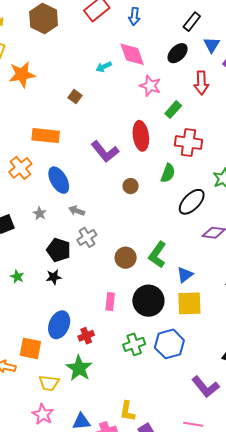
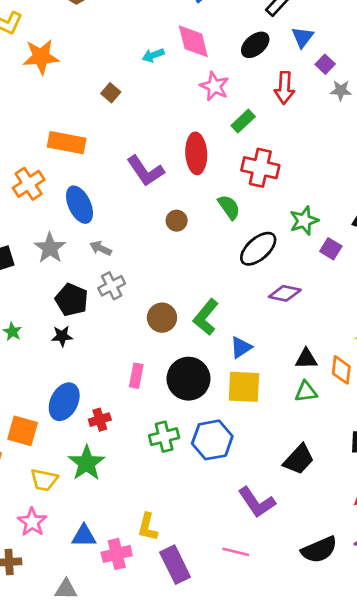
green semicircle: (168, 173) -> (229, 207), turned -60
gray star: (40, 213) -> (50, 248), size x1.6

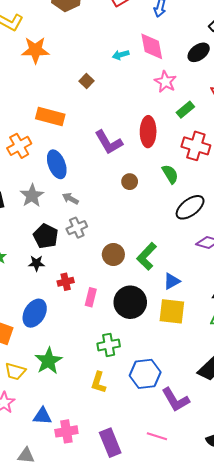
red cross: (100, 420) -> (66, 282), moved
blue hexagon: (212, 440) -> (145, 374), moved
yellow L-shape: (148, 527) -> (98, 382), moved

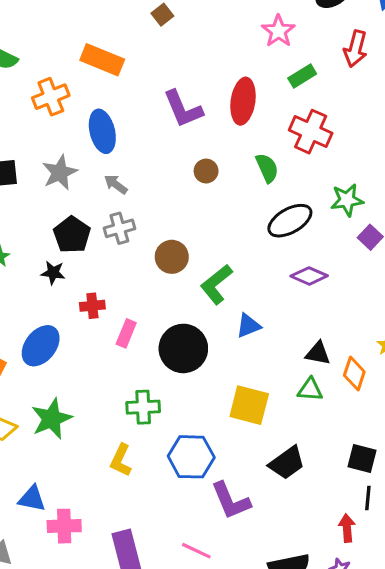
brown circle: (113, 254) -> (172, 257), moved
yellow square: (172, 311) -> (249, 405), moved

